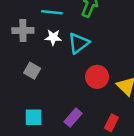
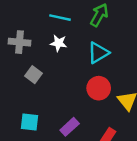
gray cross: (23, 31) -> (19, 42), moved
cyan triangle: (79, 43) -> (98, 53), moved

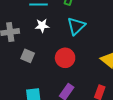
red circle: (99, 88) -> (65, 58), moved

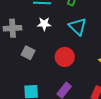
cyan triangle: (76, 26) -> (78, 26), turned -36

